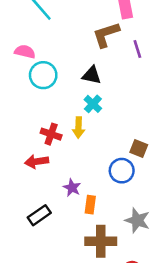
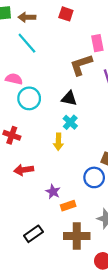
red cross: (51, 134) -> (12, 135), moved
orange rectangle: (90, 205) -> (68, 206), turned 64
black rectangle: (39, 215) -> (33, 234), moved

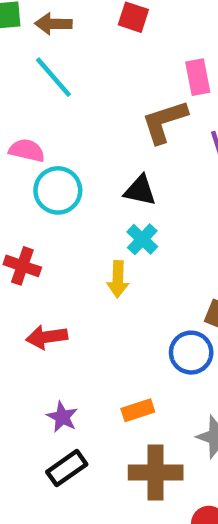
purple star: (53, 192) -> (62, 417), moved

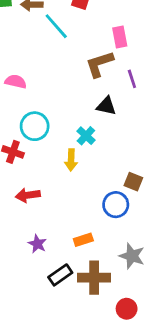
cyan line: (53, 77) -> (56, 26), moved
cyan circle: (58, 190) -> (35, 126), moved
black triangle: (140, 190) -> (106, 106), moved
black rectangle: (67, 468) -> (60, 275), moved

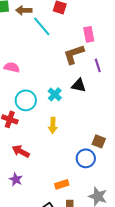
cyan cross: (86, 136) -> (55, 94), moved
red arrow: (28, 195) -> (21, 151), turned 36
purple star: (37, 244) -> (16, 179), moved

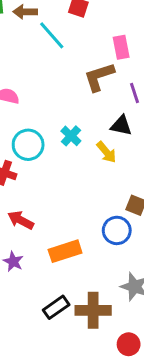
black triangle: (79, 85) -> (121, 126), moved
yellow arrow: (53, 125) -> (106, 152), moved, turned -42
orange rectangle: (62, 184) -> (65, 251), moved, size x1.5

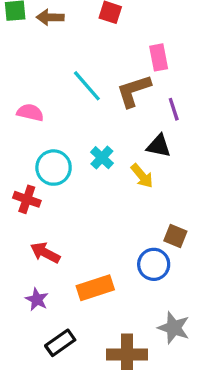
cyan line: (52, 35) -> (87, 86), moved
black rectangle: (56, 307) -> (60, 343), moved

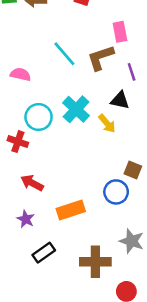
cyan cross: (102, 158) -> (76, 109), size x1.5

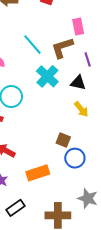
cyan cross: (76, 109) -> (47, 76), moved
yellow arrow: (107, 123) -> (81, 109), moved
brown square: (133, 170) -> (63, 140), moved

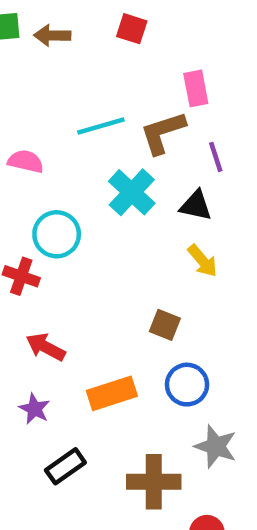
cyan line: (32, 45) -> (101, 126), turned -65
blue circle: (75, 158) -> (187, 385), moved

